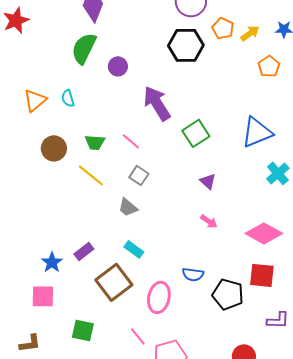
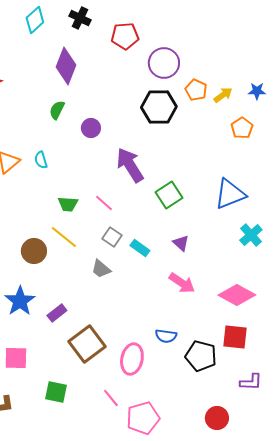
green semicircle: (84, 48) -> (57, 110), size x0.6
brown circle: (54, 148) -> (34, 251), moved
pink arrow: (209, 221) -> (182, 283), size x1.5
cyan rectangle: (134, 249) -> (140, 248), moved
blue star: (52, 262) -> (20, 301), moved, size x1.4

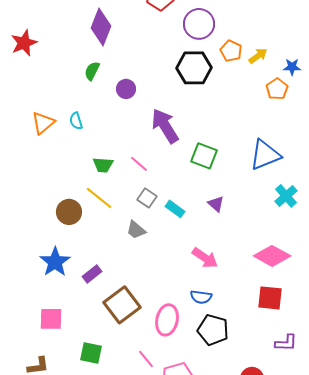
blue star: (257, 91) -> (292, 67), moved
green square: (169, 195) -> (204, 156), turned -36
pink arrow: (182, 283) -> (205, 258), moved
black pentagon: (201, 356) -> (213, 330), moved

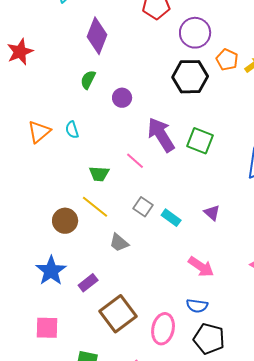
green square: (204, 156) -> (200, 141), moved
pink line: (139, 164) -> (135, 161), moved
gray trapezoid: (136, 230) -> (119, 243), moved

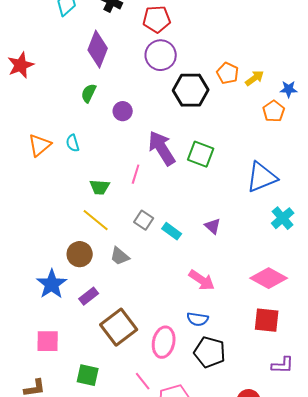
purple circle: (195, 33) -> (161, 55), moved
pink line: (135, 161) -> (136, 174), turned 66
brown circle: (65, 221) -> (80, 254), moved

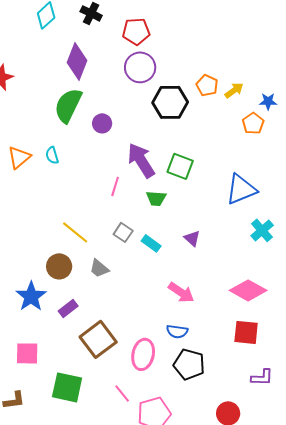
green semicircle: (89, 93) -> (68, 105), size x1.8
green trapezoid: (100, 187) -> (156, 198), moved
green square: (88, 375) -> (67, 387), size x1.4

